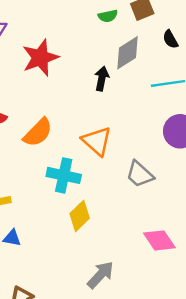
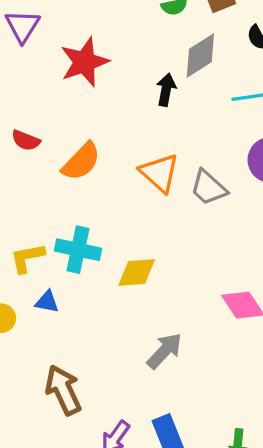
gray trapezoid: (140, 174) -> (208, 188), moved
cyan cross: (64, 175) -> (78, 250), moved
yellow diamond: (80, 216) -> (137, 272), turned 40

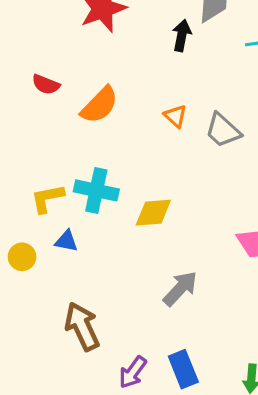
orange triangle: (160, 173) -> (175, 116), size x0.6

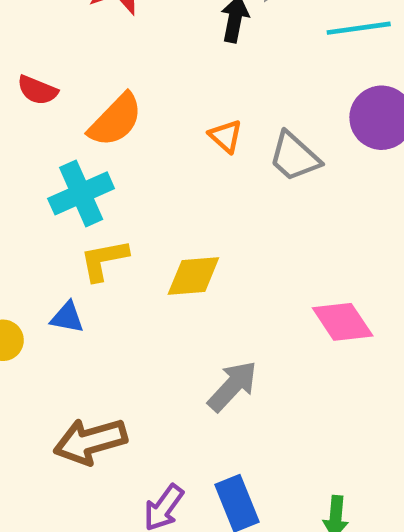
cyan cross: (96, 190) -> (81, 193), moved, turned -36
yellow L-shape: (47, 198) -> (104, 260), moved
brown arrow: (82, 326) -> (90, 441), turned -81

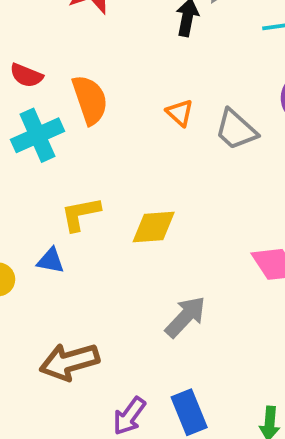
orange semicircle: (115, 120) -> (90, 100), turned -63
cyan cross: (81, 193) -> (38, 135), moved

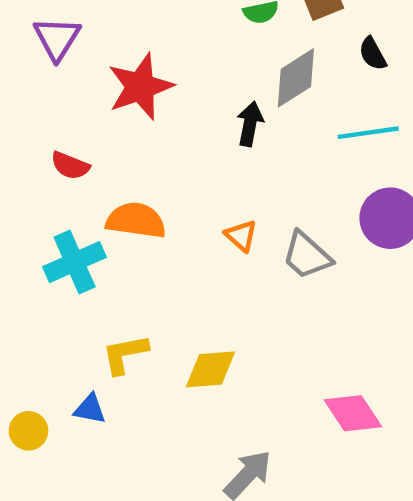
red semicircle: (26, 75) -> (70, 166), moved
orange semicircle: (90, 100) -> (136, 220), turned -63

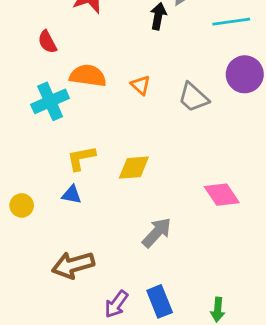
red semicircle: (70, 166) -> (47, 42), turned 40
orange triangle: (241, 236) -> (141, 85), moved
blue triangle: (90, 409) -> (72, 195), moved

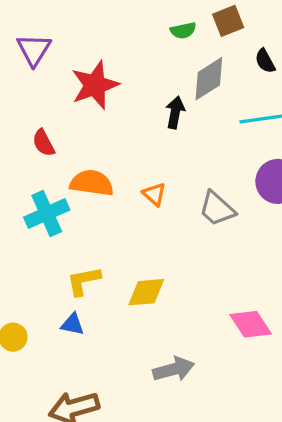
gray arrow: (157, 233) -> (174, 369), turned 32

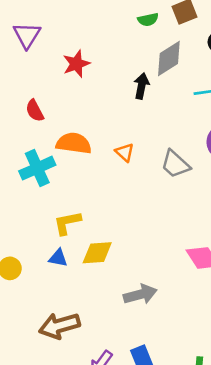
red star: (95, 85) -> (76, 64), size x0.7
yellow diamond: (146, 292) -> (97, 253), moved

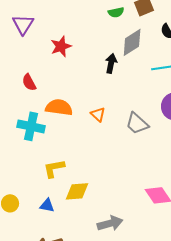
cyan cross: (37, 168) -> (31, 126), turned 36
blue triangle: (58, 258) -> (47, 205), moved

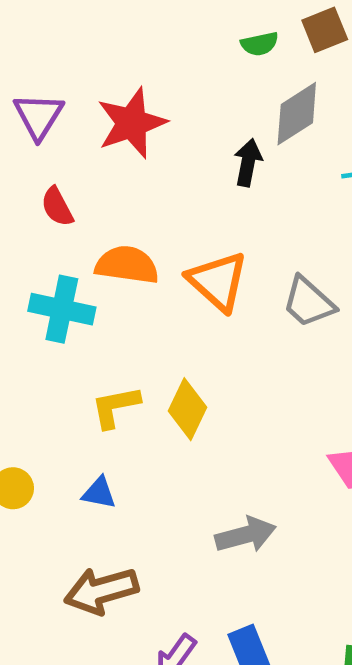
purple triangle: (23, 24) -> (39, 116), moved
red star: (61, 46) -> (132, 123), size x1.4
orange triangle: (98, 114) -> (218, 281), size x1.8
yellow diamond: (77, 191) -> (187, 409), moved, turned -60

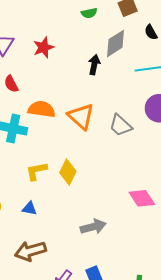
green semicircle: (260, 44) -> (89, 13), moved
red star: (132, 123) -> (44, 47), size x0.7

